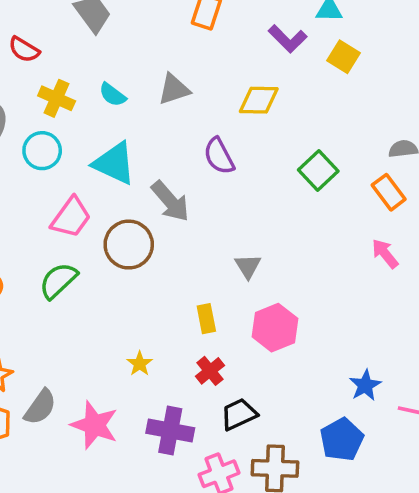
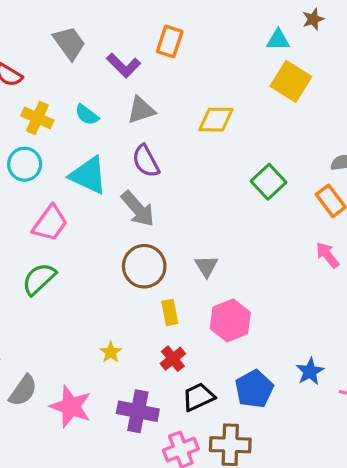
purple L-shape: (288, 39) -> (123, 65), moved
yellow square: (344, 57) -> (291, 81), size x1.4
purple semicircle: (219, 156) -> (146, 161), moved
brown circle: (129, 245) -> (144, 266), moved
blue pentagon: (342, 439) -> (254, 389), moved

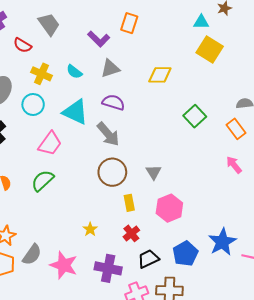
gray trapezoid: (69, 43) -> (49, 24), moved
purple semicircle: (146, 161) -> (113, 102), turned 135
blue star: (310, 371) -> (222, 242), size x1.5

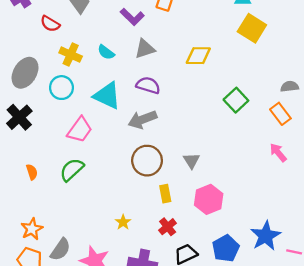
gray arrow: (108, 134) -> (142, 120), turned 110

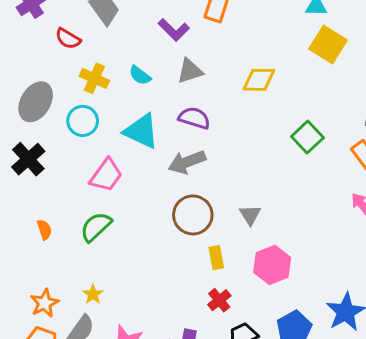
yellow star: (123, 222) -> (93, 294), moved

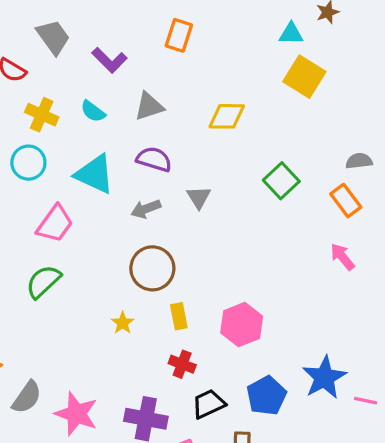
purple L-shape: (174, 30) -> (109, 60), moved
gray arrow: (187, 162) -> (146, 209), size x0.7
gray triangle: (250, 215) -> (199, 197), moved
yellow star: (93, 294) -> (123, 323), moved
red cross: (219, 300) -> (182, 364), turned -30

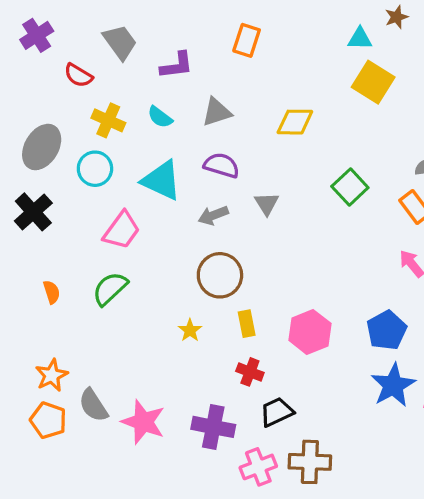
purple L-shape: (109, 60) -> (177, 65), turned -52
blue pentagon: (266, 396) -> (387, 330), moved
gray semicircle: (27, 397) -> (93, 405), turned 112

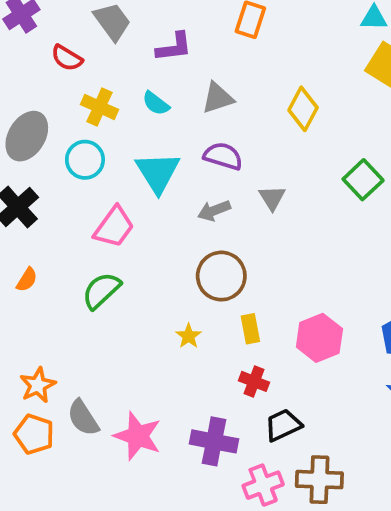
yellow diamond: (295, 122) -> (303, 109), turned -63
cyan triangle: (162, 180) -> (158, 172), turned 33
orange semicircle: (52, 292) -> (27, 280), moved, turned 50

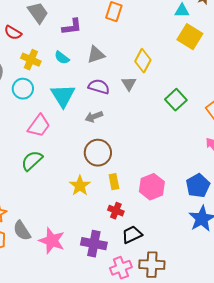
gray triangle: (272, 198) -> (129, 84), moved
yellow star: (189, 336) -> (80, 186), size x1.5

